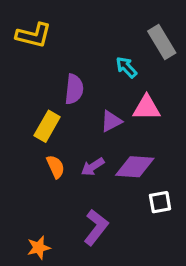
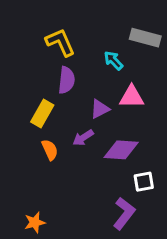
yellow L-shape: (34, 35) -> (60, 42), moved, turned -128
gray rectangle: (162, 42) -> (145, 38), turned -44
purple arrow: (93, 167) -> (83, 138), moved
purple L-shape: (96, 227) -> (124, 213), moved

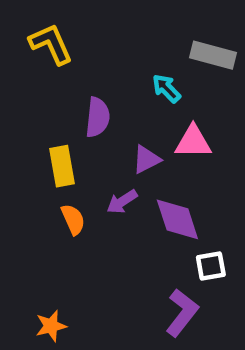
yellow L-shape: (60, 42) -> (51, 44), moved
yellow rectangle: (42, 113) -> (62, 166), turned -40
purple diamond: (121, 150) -> (177, 219), turned 68

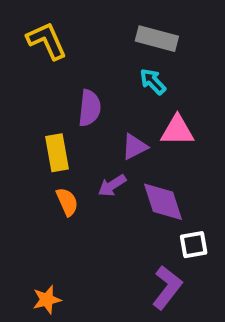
gray rectangle: (213, 55) -> (157, 39), moved

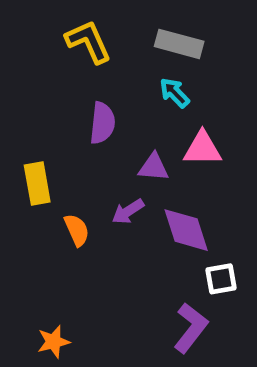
yellow L-shape: (47, 41) -> (88, 42), moved
purple triangle: (134, 147) -> (154, 167), turned 32
yellow rectangle: (57, 153) -> (37, 184), moved

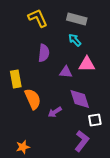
purple arrow: (128, 211) -> (55, 112), moved
orange semicircle: (77, 230) -> (33, 99), size x1.5

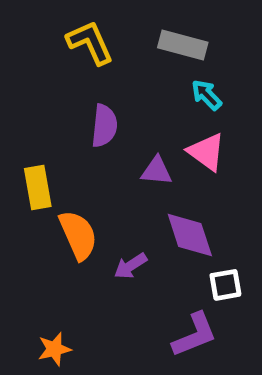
cyan arrow: (75, 40) -> (206, 95), moved
pink triangle: (87, 64) -> (206, 152), turned 36
purple L-shape: (82, 141) -> (195, 335), turned 30

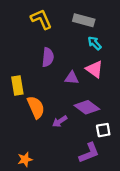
purple diamond: (190, 235) -> (87, 107), turned -35

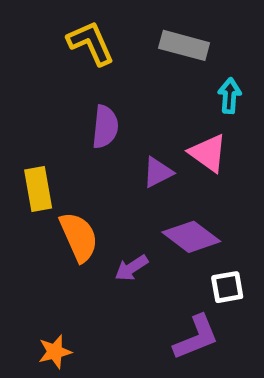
cyan arrow: (95, 43) -> (230, 96), moved, turned 48
purple triangle: (72, 78) -> (158, 172), turned -32

